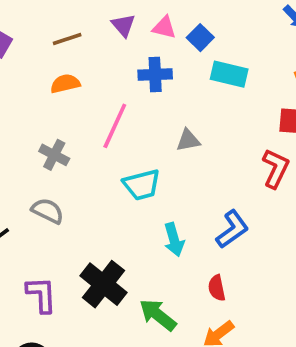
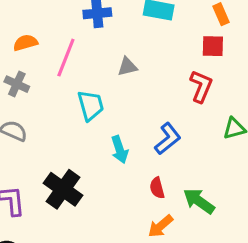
orange semicircle: (65, 84) -> (25, 43), moved
cyan trapezoid: (142, 185) -> (91, 105), turned -88
green arrow: (158, 315) -> (199, 201), moved

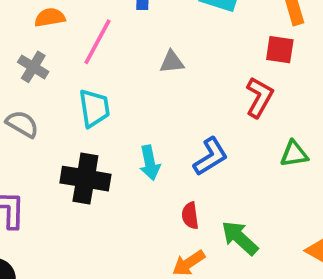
cyan trapezoid: (91, 105) -> (94, 108), moved
black cross: (63, 189) -> (85, 179), moved, turned -33

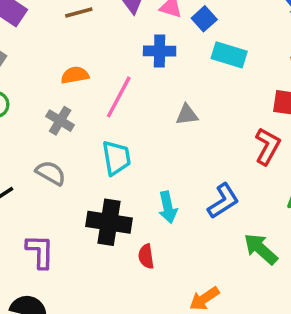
red semicircle: (190, 216) -> (146, 256), moved
green arrow: (240, 238) -> (261, 249), moved

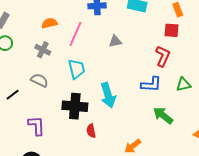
blue L-shape: (223, 201) -> (151, 84), moved, turned 40
cyan arrow: (168, 207) -> (108, 95), size x1.4
red semicircle: (146, 256) -> (91, 131), moved

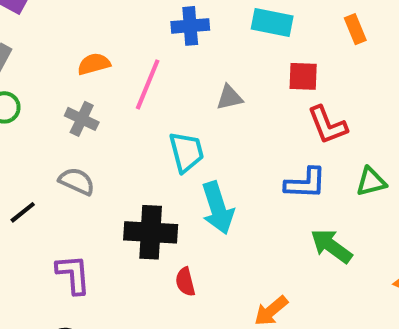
red square: (172, 30) -> (303, 76), moved
red L-shape: (163, 56) -> (327, 125), turned 135
cyan trapezoid: (77, 69) -> (186, 152), moved

